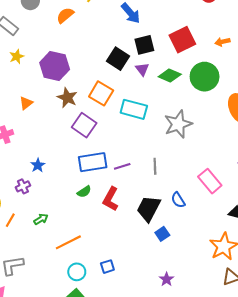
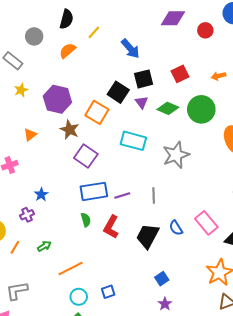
red square: (182, 40) -> (180, 74), size x0.7
orange square: (101, 93) -> (97, 112), moved
pink rectangle: (210, 181) -> (206, 223), moved
green semicircle: (84, 192) -> (86, 220), turned -72
blue square: (162, 234) -> (162, 279), moved

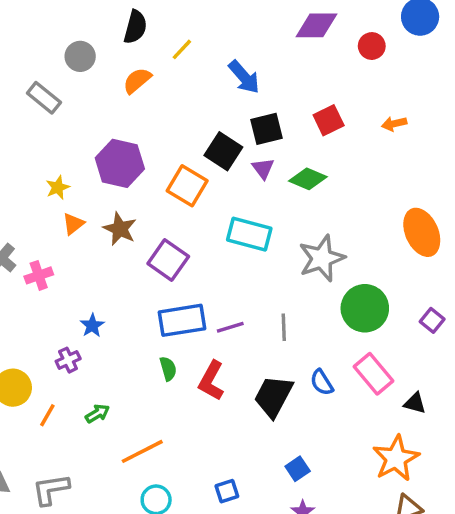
yellow star: (21, 90) -> (58, 187), moved
green circle: (201, 109) -> (365, 308), moved
brown star: (70, 130) -> (120, 229), moved
blue square: (108, 292) -> (227, 491), moved

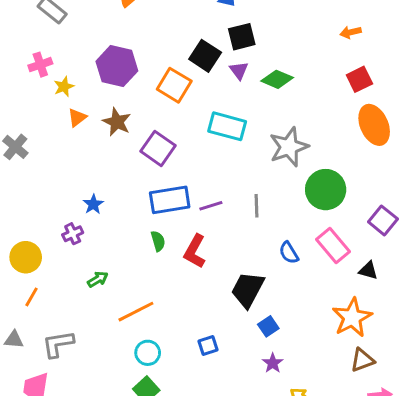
red square: (329, 120) -> (359, 79), moved
pink cross: (39, 275) -> (40, 65), moved
purple square: (432, 320) -> (383, 220), moved, size x1.4
black trapezoid: (273, 396) -> (248, 290), moved
orange line: (47, 415) -> (32, 297), moved

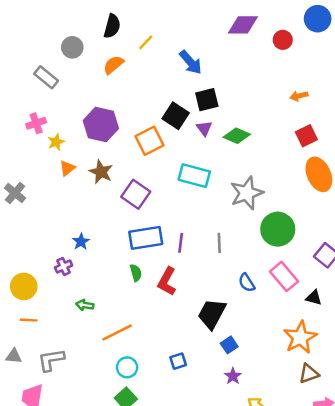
orange square: (174, 85) -> (149, 141), turned 32
purple line: (211, 206) -> (181, 243), turned -66
green arrow: (98, 279) -> (85, 305), turned -140
orange line: (32, 297) -> (29, 320), turned 63

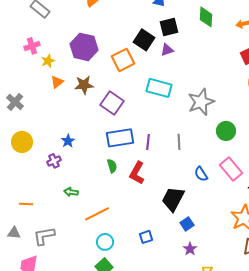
purple triangle: (204, 128) -> (167, 50), turned 48
green diamond: (237, 136) -> (206, 17), moved, turned 70
brown star: (101, 172) -> (84, 85), turned -30
green circle: (278, 229) -> (226, 131), size x0.7
yellow circle: (24, 286) -> (22, 142), moved

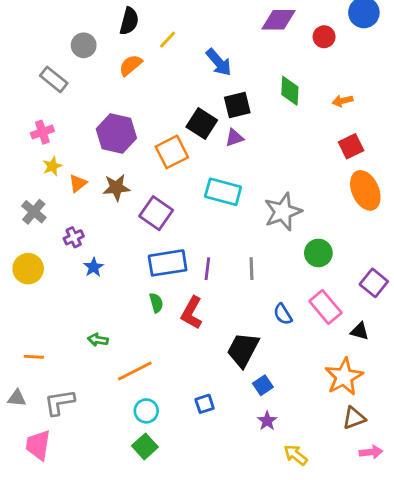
yellow star: (48, 61) -> (52, 166), moved
gray cross: (15, 102) -> (34, 212), moved
purple cross: (54, 161) -> (74, 237), moved

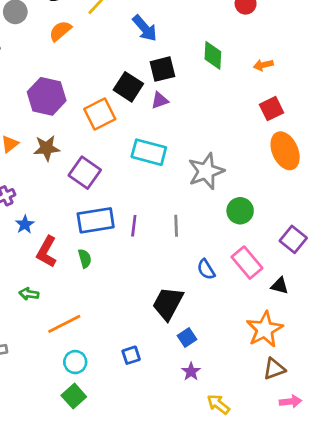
red L-shape: (192, 313) -> (47, 252), moved

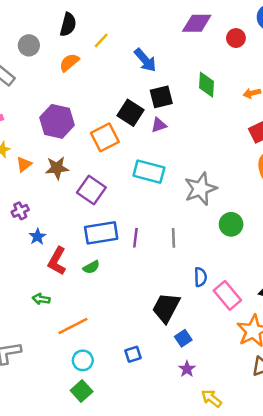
green semicircle: (85, 258) -> (91, 267), turned 77
pink rectangle: (247, 263) -> (227, 295), moved
blue semicircle: (206, 269) -> (200, 277), turned -150

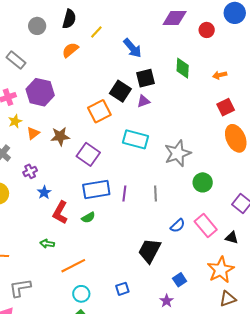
gray circle: (29, 45) -> (37, 26), moved
purple hexagon: (57, 121) -> (40, 92), moved
blue semicircle: (200, 277) -> (178, 226), turned 49
pink rectangle: (227, 295) -> (206, 226), moved
blue square: (183, 338) -> (180, 280), moved

